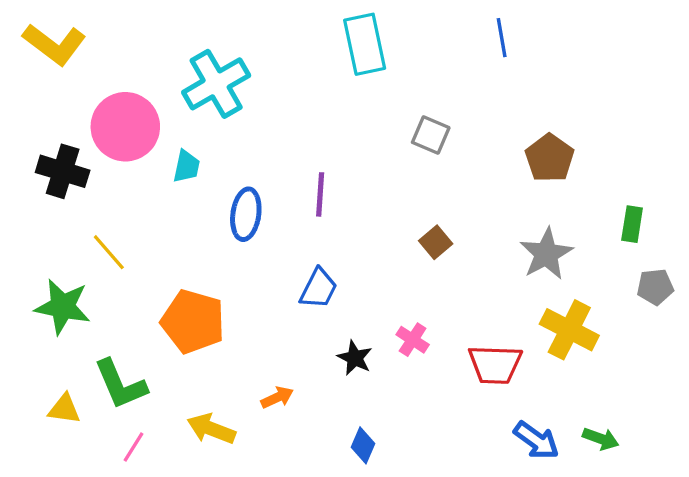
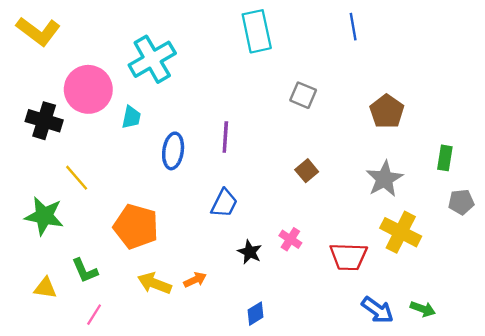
green L-shape: (120, 384) -> (85, 271), size x0.7
yellow arrow: (211, 429) -> (154, 283), moved
blue diamond: (363, 445) -> (256, 314), turned 35

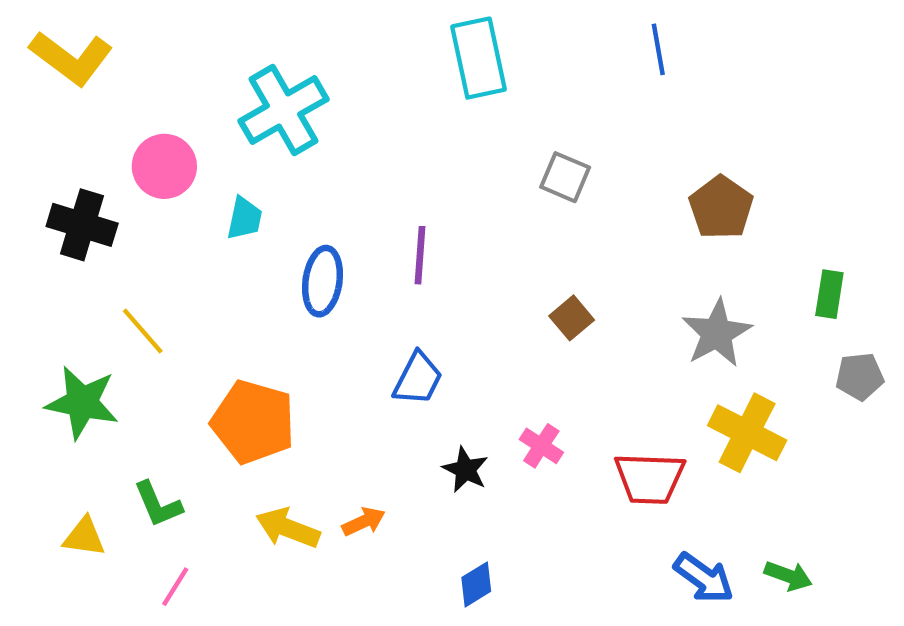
pink circle: (88, 89) -> (164, 166), size x0.7

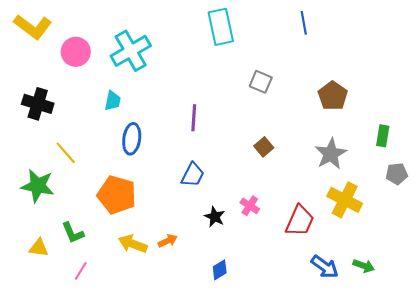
pink circle: (164, 166) -> (76, 52), moved
blue ellipse: (322, 281) -> (132, 139), moved
red trapezoid: (650, 478) -> (300, 221), turned -68

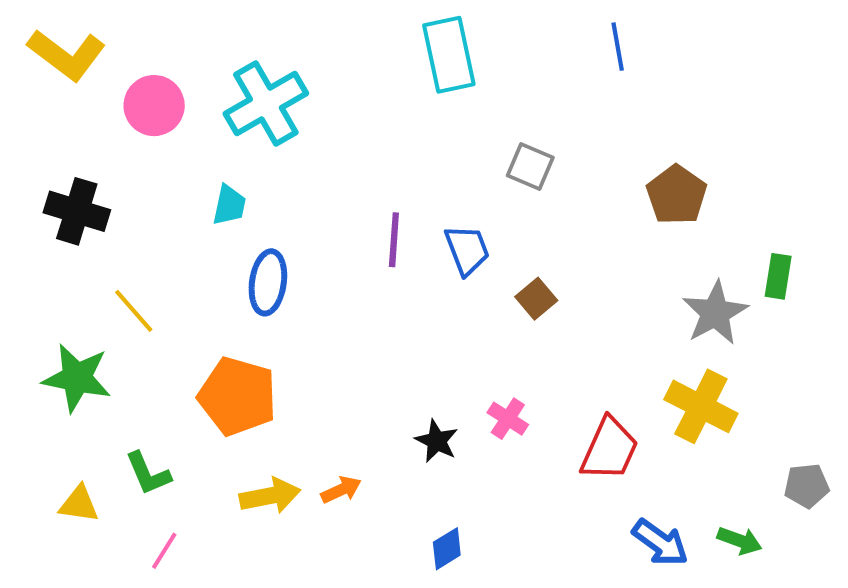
gray star: (331, 154) -> (715, 313), moved
gray pentagon: (397, 174) -> (807, 486), moved
blue trapezoid: (193, 175) -> (467, 250), moved, turned -48
yellow arrow: (133, 244) -> (270, 496), turned 148

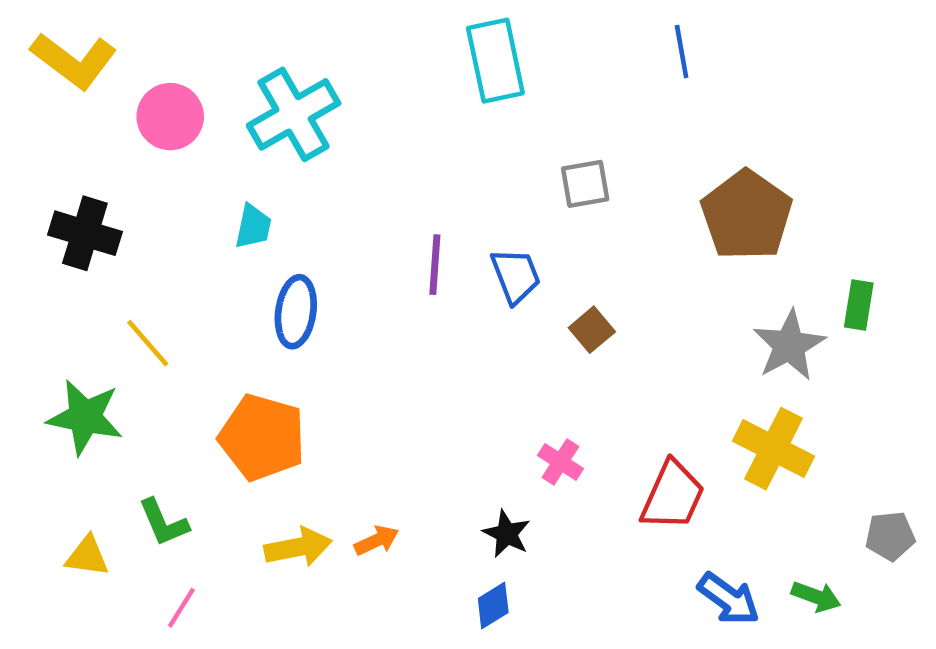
gray square: (530, 167) -> (585, 184), turned -33
brown pentagon: (677, 195) -> (747, 215), size x1.4
black star: (437, 441) -> (507, 534), moved

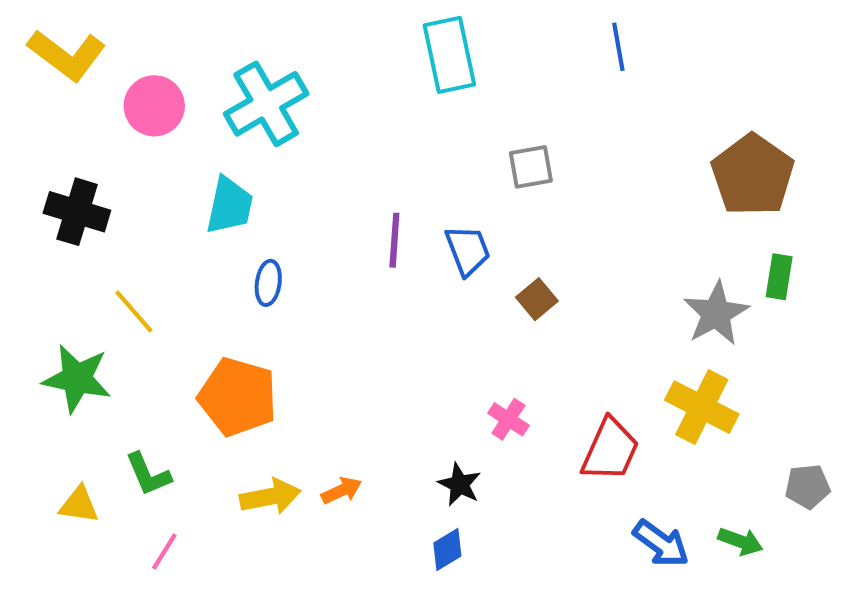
brown pentagon: (747, 215) -> (753, 175), moved
cyan trapezoid: (253, 226) -> (230, 206), size x1.4
blue ellipse: (296, 312) -> (268, 283), size x0.7

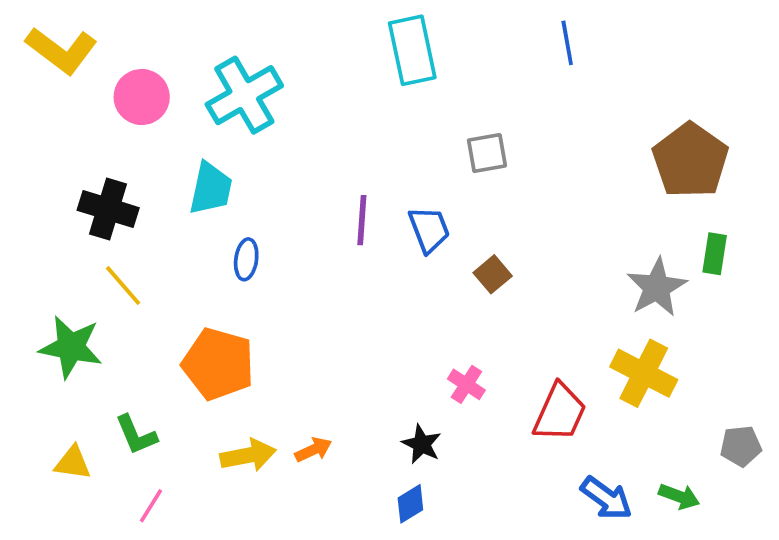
black cross: (77, 212) -> (108, 209), moved

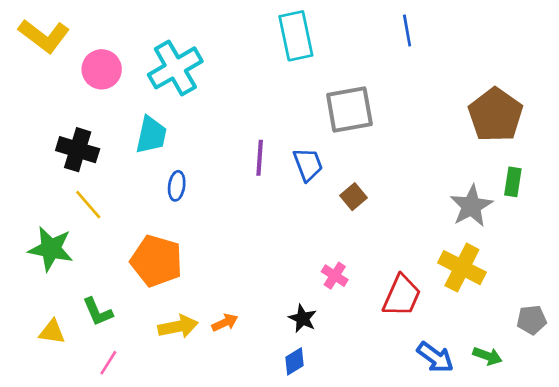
gray square: (487, 153) -> (349, 110), size x1.6

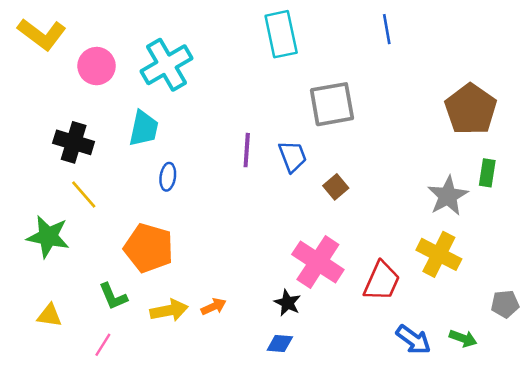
pink cross: (335, 276) -> (318, 262), size x2.0
green L-shape: (98, 312) -> (113, 296), moved
blue diamond: (295, 361) -> (280, 343), turned 36

